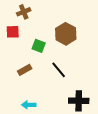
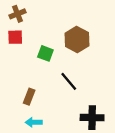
brown cross: (24, 12) -> (17, 14), moved
brown rectangle: (25, 70) -> (29, 97), moved, turned -40

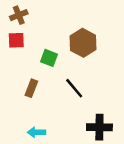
brown rectangle: (29, 97) -> (31, 88), moved

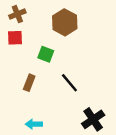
brown hexagon: (83, 43) -> (65, 22), moved
black cross: (99, 127) -> (93, 119), turned -35

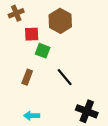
red square: (15, 38) -> (32, 34), moved
black cross: (93, 119) -> (87, 111), turned -35

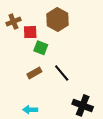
brown cross: (16, 13) -> (13, 22), moved
brown rectangle: (27, 77) -> (34, 73), moved, turned 40

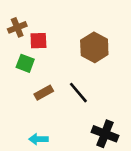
brown hexagon: (57, 19) -> (94, 47), moved
green square: (41, 48) -> (25, 63), moved

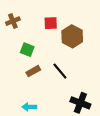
red square: (38, 41) -> (51, 23), moved
green square: (25, 63) -> (27, 50), moved

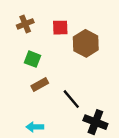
brown cross: (13, 21) -> (25, 24), moved
black line: (60, 71) -> (71, 99), moved

